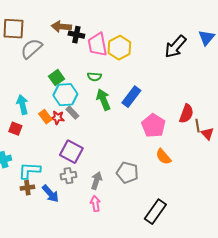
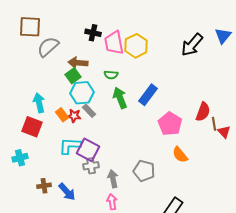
brown arrow: (61, 27) -> (78, 63), moved
red square: (15, 129) -> (32, 127), size x1.5
cyan L-shape: (29, 171) -> (70, 146), moved
gray cross: (68, 176) -> (91, 166), moved
gray arrow: (96, 181) -> (113, 179), turned -30

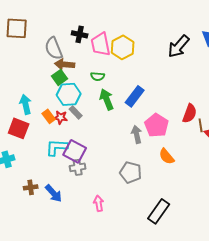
gray semicircle: (48, 47) -> (54, 48), moved, turned -70
gray arrow: (113, 179) -> (137, 134), moved

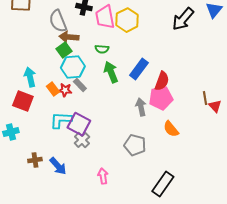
red semicircle: (190, 113) -> (162, 81), moved
pink pentagon: (157, 125) -> (161, 98), turned 30
gray cross: (78, 167) -> (82, 140), turned -35

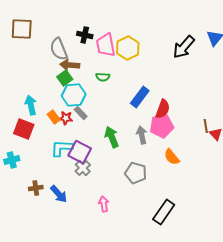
green arrow: (111, 72) -> (112, 137), moved

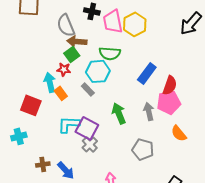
green semicircle: (103, 77) -> (110, 53), size x1.5
cyan hexagon: (74, 95) -> (98, 71), moved
cyan arrow: (31, 105) -> (50, 82), moved
red star: (66, 118) -> (64, 69), moved

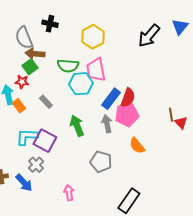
pink trapezoid: (113, 21) -> (96, 70), moved
cyan hexagon: (98, 71) -> (81, 84), moved
blue rectangle: (147, 73) -> (111, 99), moved
gray cross: (90, 144) -> (36, 165), moved

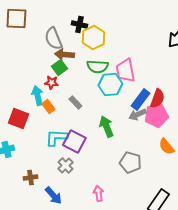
yellow hexagon: (93, 37) -> (93, 38), moved
gray arrow: (107, 124) -> (137, 114), moved, turned -102
blue arrow: (24, 183) -> (53, 196), moved

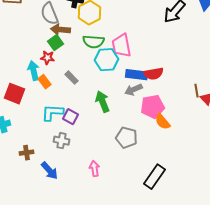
red semicircle: (157, 98) -> (154, 74), turned 60
blue rectangle: (140, 100) -> (136, 75), turned 60
pink pentagon: (156, 116) -> (152, 107), moved
purple square: (74, 142) -> (70, 117), size x0.7
gray cross: (65, 166) -> (62, 141), turned -35

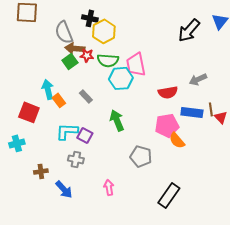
red star: (48, 58) -> (87, 55), moved
blue rectangle: (136, 75) -> (192, 112), moved
gray arrow: (134, 90) -> (198, 79), moved

